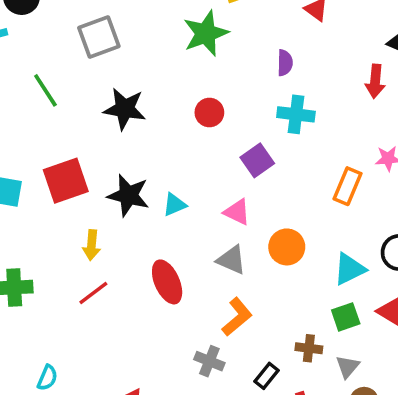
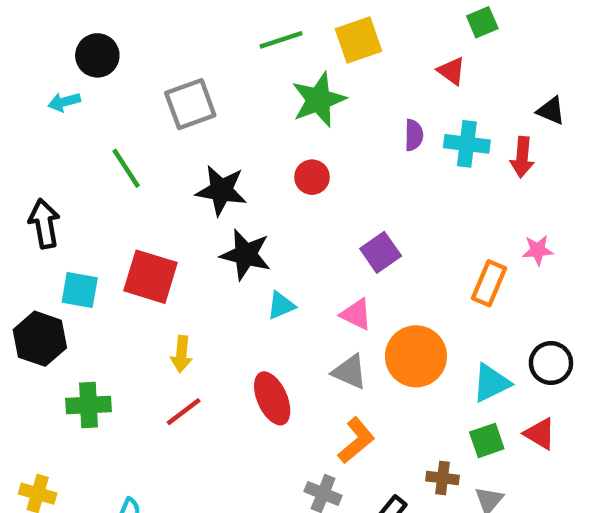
red circle: (209, 113) -> (312, 177), moved
cyan cross: (296, 114) -> (467, 144), moved
red square: (66, 181) -> (150, 277), turned 36
black star: (128, 195) -> (246, 255), moved
orange circle: (287, 247) -> (416, 356), size x1.4

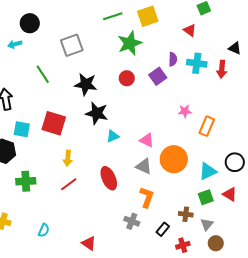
pink star: (538, 250) -> (185, 111), moved
purple square: (381, 252) -> (158, 76), moved
orange L-shape: (356, 440) -> (147, 197), turned -30

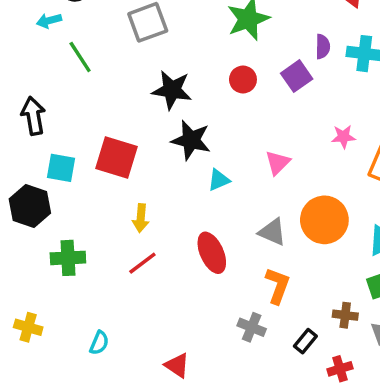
green line: (43, 74) -> (80, 57), moved
pink triangle: (147, 140) -> (278, 163), moved, turned 49

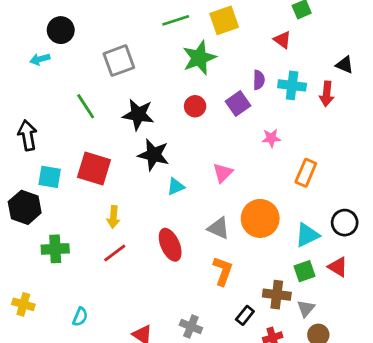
green line: (80, 57) -> (86, 106), moved
pink star: (343, 137) -> (271, 138), moved
brown cross: (345, 315) -> (277, 295), size x1.4
gray cross: (252, 327) -> (191, 326), moved

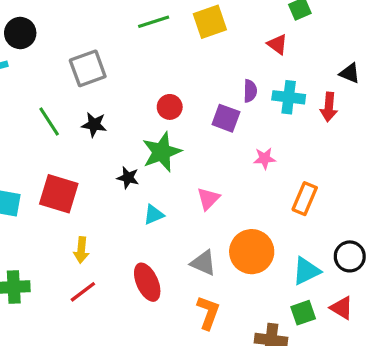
green star: (199, 58) -> (162, 152), moved
purple square: (238, 103) -> (226, 118), turned -35
red circle: (195, 106) -> (170, 107), moved
black star: (138, 115) -> (94, 125), moved, size x0.7
black star: (154, 155) -> (128, 178), size x0.6

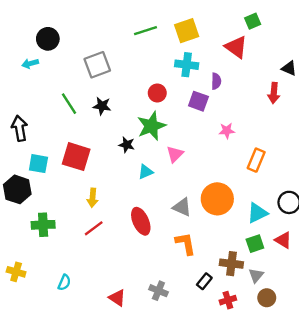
red triangle: (277, 44) -> (236, 47), size x1.5
cyan cross: (289, 97) -> (187, 65), moved
pink triangle: (208, 199) -> (175, 154), moved
orange L-shape: (208, 313) -> (186, 244), turned -30

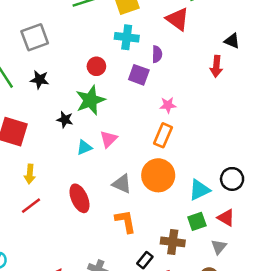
pink triangle: (175, 154) -> (109, 139), moved
orange rectangle: (256, 160) -> (163, 135), moved
gray triangle: (256, 275) -> (219, 247), moved

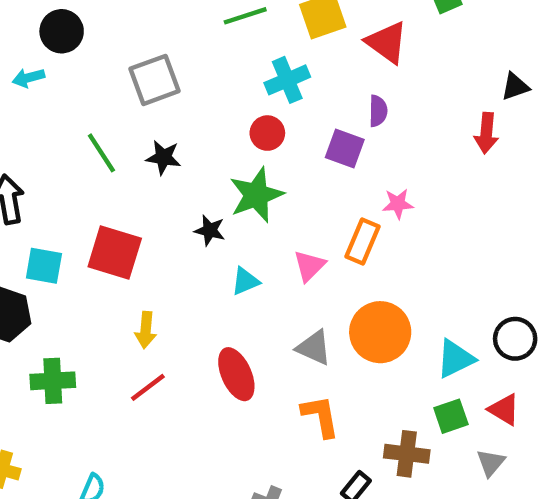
red triangle: (178, 19) -> (387, 42), moved
cyan cross: (127, 37) -> (287, 80), moved, turned -30
black triangle: (232, 41) -> (515, 87), turned -42
orange rectangle: (163, 135) -> (362, 241), moved
pink triangle: (109, 139) -> (309, 266), moved

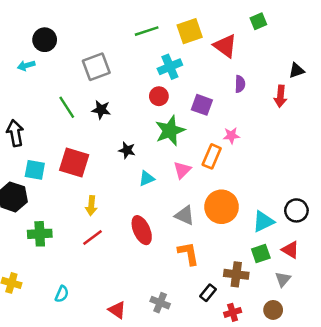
purple semicircle: (378, 111) -> (240, 84), moved
green star: (256, 195) -> (170, 131), moved

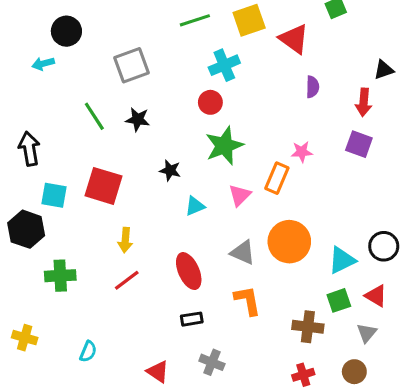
purple square: (202, 105) -> (359, 144), moved
black rectangle: (208, 293) -> (192, 319), moved, turned 42

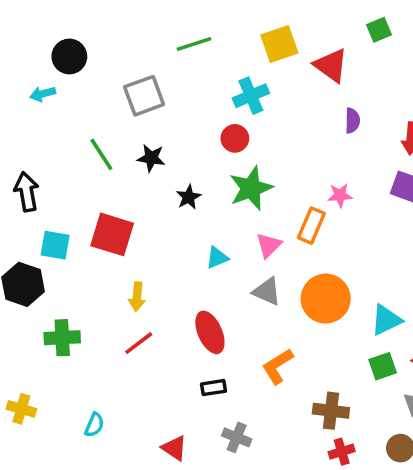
green line: (195, 20) -> (194, 44), moved
black star: (170, 170) -> (189, 197), moved, turned 30
gray triangle: (243, 252) -> (267, 291), moved
orange L-shape: (248, 300) -> (278, 366), turned -112
brown cross: (308, 327) -> (331, 411), moved

